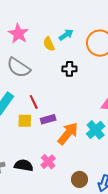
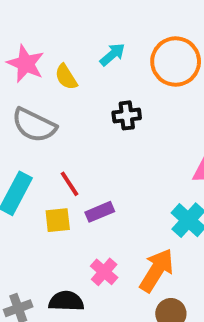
yellow semicircle: (49, 44) -> (66, 77), moved
orange arrow: (68, 134) -> (157, 270), moved
pink cross: (48, 162) -> (104, 272), moved

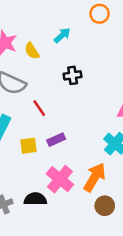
orange circle: (176, 62) -> (100, 14), moved, size x0.6
red line: (69, 184) -> (39, 108), moved
pink cross: (104, 272) -> (60, 179), size x1.5

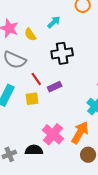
black cross: (73, 75) -> (62, 53), size x1.5
purple rectangle: (56, 140) -> (55, 87), moved
yellow square: (29, 146) -> (32, 99), moved

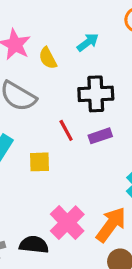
red line: (36, 79) -> (66, 130), moved
purple rectangle: (55, 87) -> (100, 136), moved

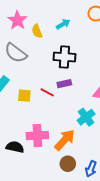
red line: (66, 130) -> (47, 92), moved, turned -40
pink cross: (67, 223) -> (37, 136), turned 35

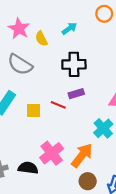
pink cross: (37, 136) -> (52, 153), turned -30

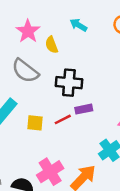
cyan arrow: (69, 28) -> (78, 25), moved, turned -120
black cross: (74, 64) -> (69, 83), moved
red line: (58, 105) -> (63, 119), turned -56

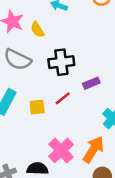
purple rectangle: (84, 109) -> (91, 83), moved

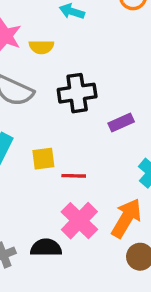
yellow semicircle: (37, 30) -> (41, 47), turned -56
red line: (63, 98) -> (74, 176), moved, turned 42

